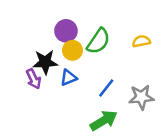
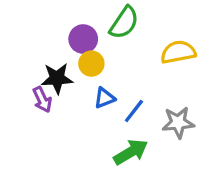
green semicircle: (98, 41) -> (124, 23), moved
yellow semicircle: (141, 41) -> (178, 52), size x1.5
blue triangle: (69, 78) -> (104, 98), moved

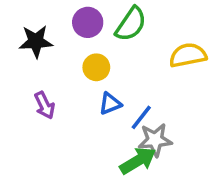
purple circle: (83, 39) -> (88, 22), moved
black star: (57, 78) -> (36, 41), moved
gray star: (178, 123) -> (155, 140), moved

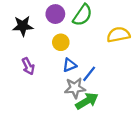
gray star: (155, 140) -> (75, 88), moved

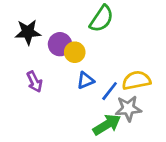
purple circle: (55, 14) -> (60, 44), moved
yellow semicircle: (118, 35) -> (136, 80), moved
gray star: (75, 88) -> (128, 109), moved

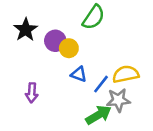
black star: (28, 32) -> (26, 30), turned -30
blue triangle: (85, 80) -> (79, 74), turned 42
purple arrow: (35, 82) -> (32, 93), moved, turned 30

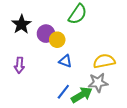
blue line: (101, 84) -> (63, 92), moved
purple arrow: (32, 93) -> (19, 65), moved

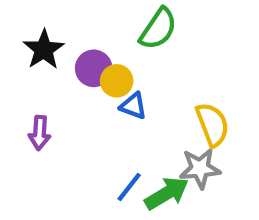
blue triangle: (65, 61) -> (133, 106), moved
yellow semicircle: (104, 61) -> (212, 125), turned 80

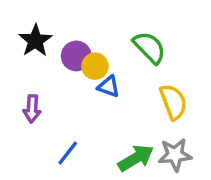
green semicircle: (158, 29) -> (149, 47), moved, turned -78
gray star: (200, 168) -> (175, 155), moved
blue line: (129, 187) -> (68, 153), moved

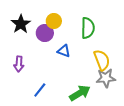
green semicircle: (149, 47) -> (88, 28), turned 45
yellow circle: (95, 66) -> (54, 21), moved
gray star: (175, 155) -> (106, 78), moved

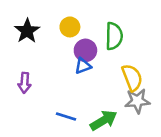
purple circle: (45, 33) -> (85, 50), moved
blue triangle: (64, 51) -> (83, 66), turned -40
blue line: (40, 90) -> (66, 116), moved, turned 70

